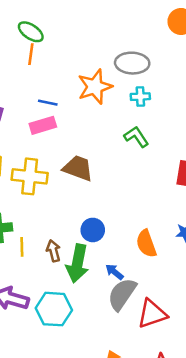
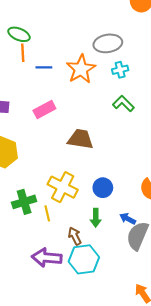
blue line: (48, 103) -> (44, 67), moved
yellow cross: (30, 176) -> (63, 187), moved, turned 32
brown arrow: (53, 251) -> (75, 236), moved
green arrow: (77, 263) -> (96, 218), size x0.6

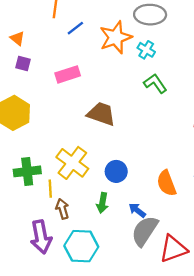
blue line: (44, 67) -> (75, 28), turned -49
cyan cross: (120, 70) -> (146, 50), moved, turned 35
brown arrow: (75, 236) -> (62, 209), moved
purple arrow: (47, 258) -> (41, 237), turned -116

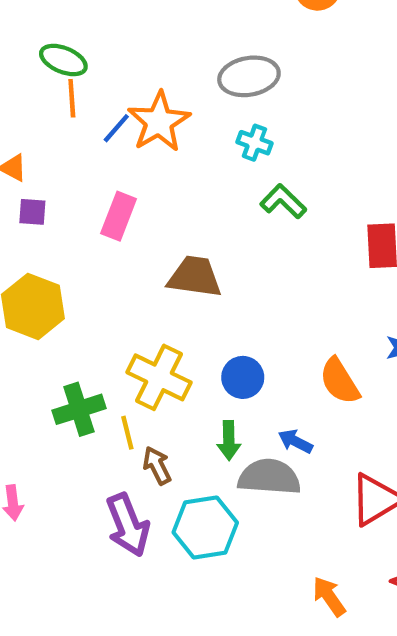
orange star: (116, 37) -> (159, 122), moved
pink rectangle: (68, 74) -> (119, 216), turned -40
gray semicircle: (145, 231) -> (269, 477), moved, turned 72

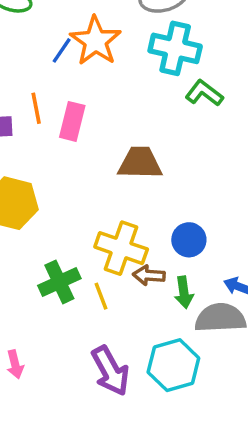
orange line: (72, 98) -> (36, 108), moved
cyan cross: (254, 143) -> (175, 48), size x1.8
brown arrow: (157, 466) -> (149, 275), moved, turned -52

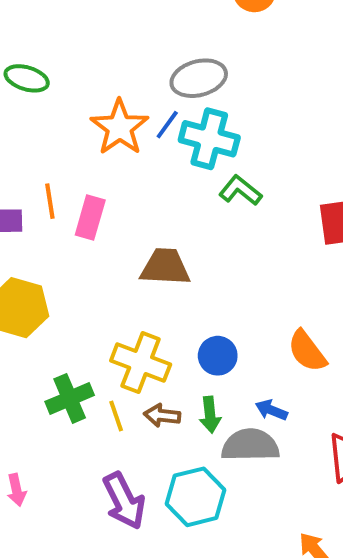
blue line: (62, 50) -> (167, 125), moved
brown arrow: (149, 275) -> (162, 416), moved

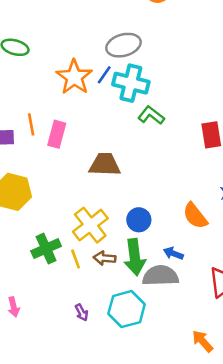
yellow cross: (141, 362) -> (90, 225), turned 32
green arrow: (210, 415) -> (135, 257), size x1.6
purple arrow: (124, 501) -> (82, 312), size x0.5

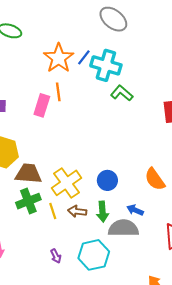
gray ellipse: (123, 45) -> (113, 19), moved, turned 52
orange line: (31, 124) -> (58, 92), moved
brown trapezoid: (105, 165) -> (28, 174), moved
green arrow: (135, 257) -> (103, 212), size x0.7

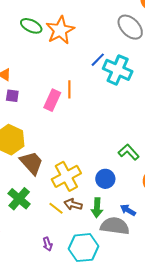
orange star: (59, 58) -> (60, 30), moved
green L-shape: (122, 93) -> (129, 152), moved
brown trapezoid: (28, 174) -> (32, 163), turned 36
green cross: (28, 201) -> (19, 199), moved, turned -35
yellow line: (53, 211) -> (56, 208), moved, turned -42

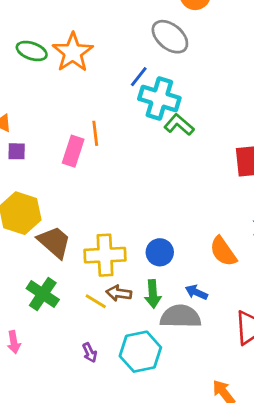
blue line: (98, 60) -> (139, 77), moved
green L-shape: (129, 152) -> (179, 125), moved
yellow cross: (66, 176) -> (105, 255), turned 32

